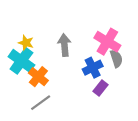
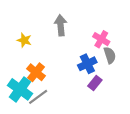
pink cross: (107, 42) -> (101, 39), size x0.7
gray arrow: (64, 45) -> (61, 25), moved
cyan cross: (21, 61) -> (20, 89), moved

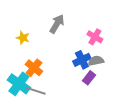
gray arrow: (61, 25) -> (57, 24), turned 36
gray semicircle: (110, 55) -> (96, 61), moved, turned -84
gray line: (38, 97) -> (36, 91), turned 54

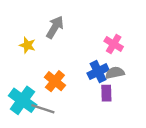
gray arrow: (57, 24) -> (55, 27), moved
orange cross: (34, 68) -> (55, 81), moved
purple rectangle: (89, 78) -> (106, 93), turned -40

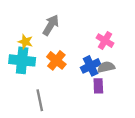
orange cross: (55, 81) -> (56, 60), moved
cyan cross: (23, 100) -> (22, 60), moved, turned -30
gray line: (43, 109) -> (40, 100), turned 60

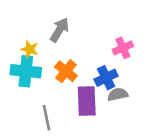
pink cross: (105, 41) -> (123, 48), turned 35
gray semicircle: (106, 67) -> (118, 94), moved
purple rectangle: (98, 86) -> (87, 101), moved, size x1.6

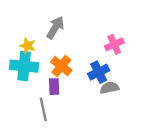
purple rectangle: (87, 101) -> (54, 87), moved, size x0.6

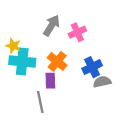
pink cross: (114, 44) -> (77, 32), moved
yellow star: (28, 46) -> (13, 46), moved

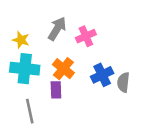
yellow star: (13, 46) -> (21, 40), moved
gray semicircle: (102, 82) -> (123, 82), moved, turned -72
gray line: (40, 102) -> (30, 111), moved

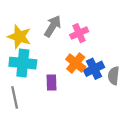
yellow star: (21, 40) -> (19, 37), size x1.5
orange cross: (63, 69) -> (76, 63), moved
gray line: (30, 111) -> (15, 97), moved

